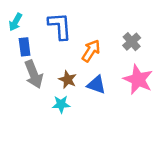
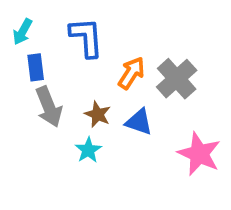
gray cross: (132, 42) -> (177, 79), moved, size x1.5
pink star: (138, 79) -> (199, 154), moved
cyan star: (61, 104) -> (88, 150), turned -30

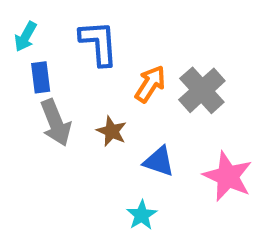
blue triangle: (139, 122) -> (159, 161), moved
cyan star: (88, 150) -> (142, 215), moved

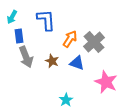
blue triangle: (159, 161) -> (77, 63), moved

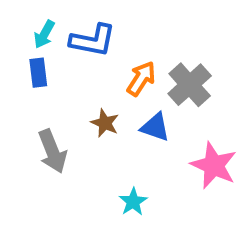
cyan arrow: (12, 17) -> (44, 34), moved
blue L-shape: (46, 20) -> (93, 40), turned 105
gray arrow: (26, 57) -> (52, 151), moved

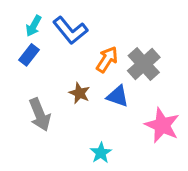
blue L-shape: (93, 40) -> (70, 30), turned 40
blue rectangle: (38, 73) -> (29, 55), turned 45

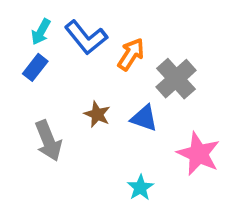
orange arrow: (107, 59) -> (131, 54), moved
cyan star: (101, 153) -> (140, 188), moved

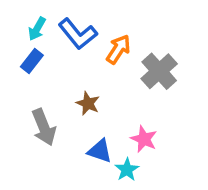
blue triangle: (144, 118) -> (100, 151), moved
pink star: (199, 154) -> (144, 139), moved, size x0.7

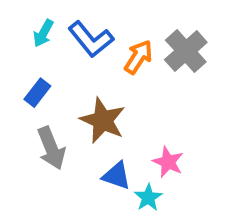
blue rectangle: (32, 61) -> (37, 93), moved
gray cross: (159, 71) -> (186, 51), moved
brown star: (88, 103) -> (103, 120), size x1.6

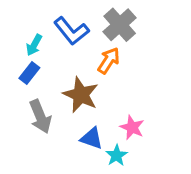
cyan arrow: (43, 33) -> (34, 45), moved
gray cross: (186, 51) -> (120, 25), moved
orange arrow: (138, 57) -> (109, 61), moved

